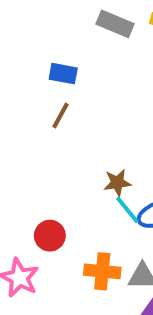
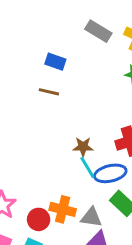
brown line: (60, 116) -> (49, 92), turned 66
red circle: (50, 236) -> (39, 219), moved

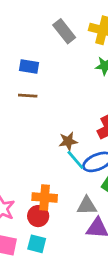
gray rectangle: (98, 31) -> (64, 31), turned 30
orange cross: (63, 209) -> (45, 197), moved

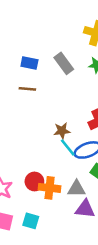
gray rectangle: (64, 31) -> (64, 63), moved
orange cross: (45, 197) -> (50, 188), moved
red circle: (38, 216) -> (34, 181), moved

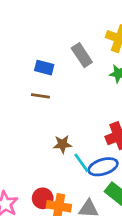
gray rectangle: (64, 63) -> (82, 55), moved
brown star: (62, 131) -> (62, 144), moved

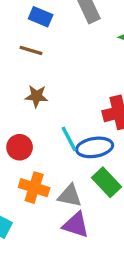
brown star: (62, 144) -> (36, 96), moved
red circle: (43, 198) -> (20, 147), moved

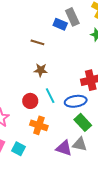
blue rectangle: (41, 17) -> (60, 24), moved
cyan line: (69, 139) -> (50, 96), moved
gray triangle: (70, 196) -> (80, 144), moved

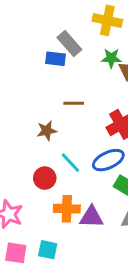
brown line: (37, 42) -> (74, 103), moved
purple triangle: (64, 148) -> (92, 217), moved

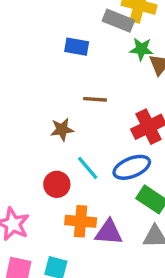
gray rectangle: (69, 44) -> (118, 21), moved, turned -30

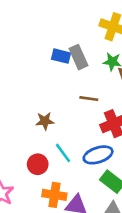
gray rectangle: (118, 21) -> (79, 57), moved, turned 40
brown line: (95, 99) -> (89, 99), moved

